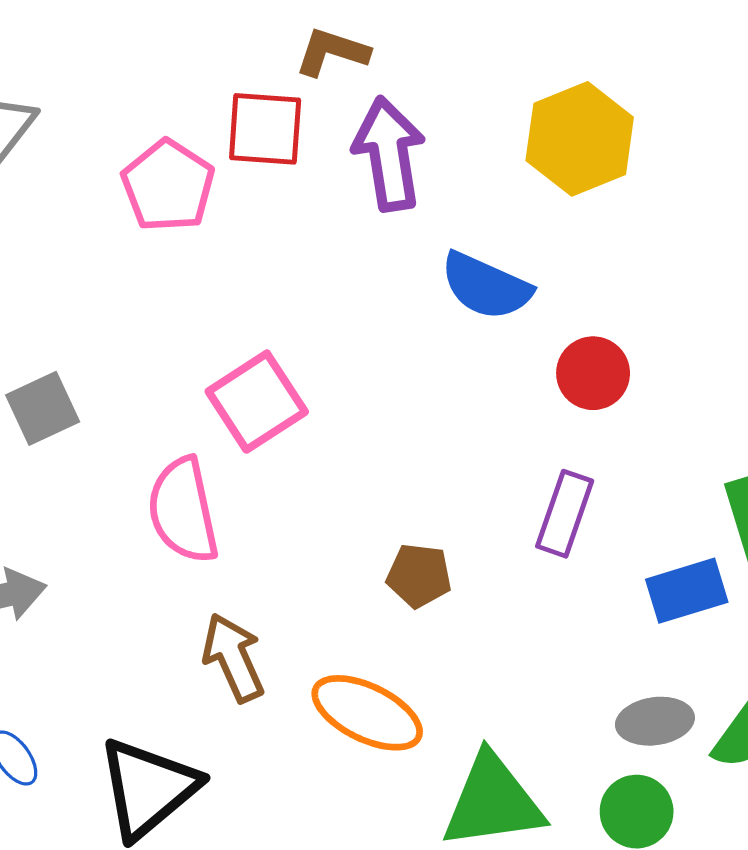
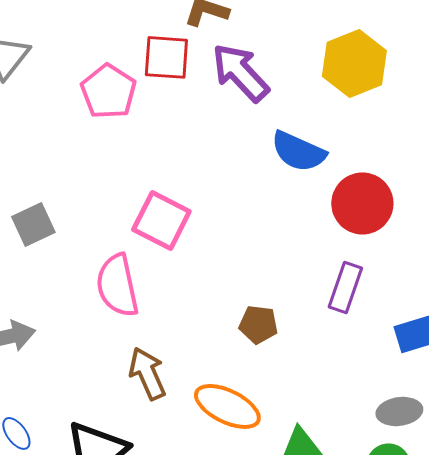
purple arrow: (389, 154) -> (240, 72), turned -34
red circle: (593, 373) -> (362, 203), size x1.4
pink square: (257, 402) -> (161, 220), turned -30

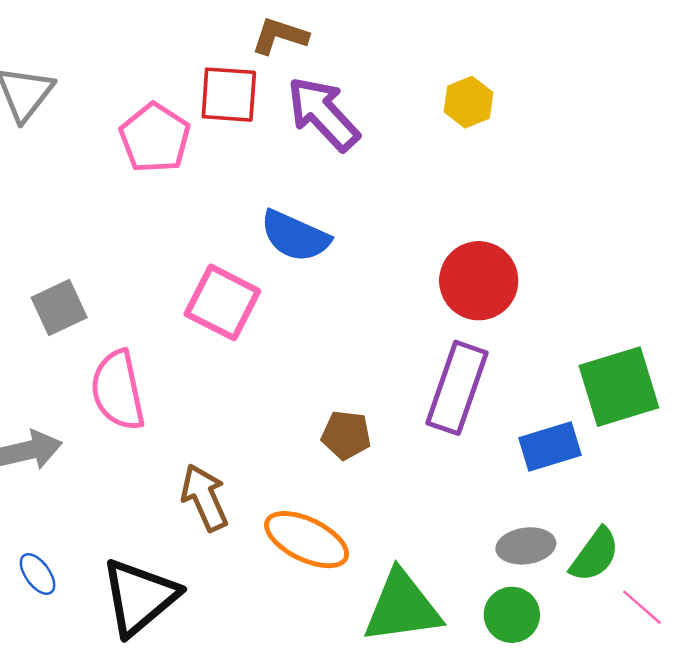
yellow hexagon: (354, 63) -> (468, 102), size x0.6
blue semicircle: (298, 151) -> (295, 236), moved
pink semicircle: (117, 285) -> (118, 390), moved
purple rectangle: (345, 287) -> (457, 388), size x1.4

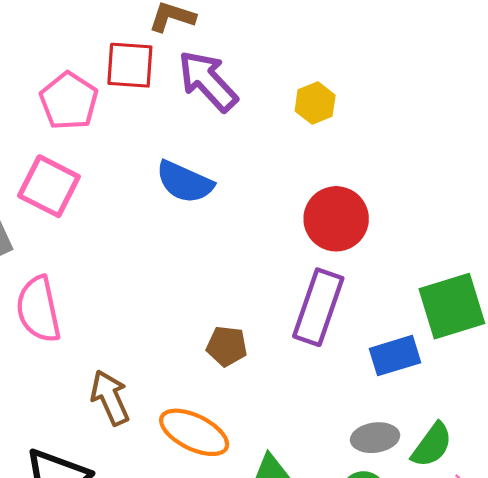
yellow hexagon: (468, 102) -> (315, 103), moved
pink square: (222, 302) -> (49, 186), moved

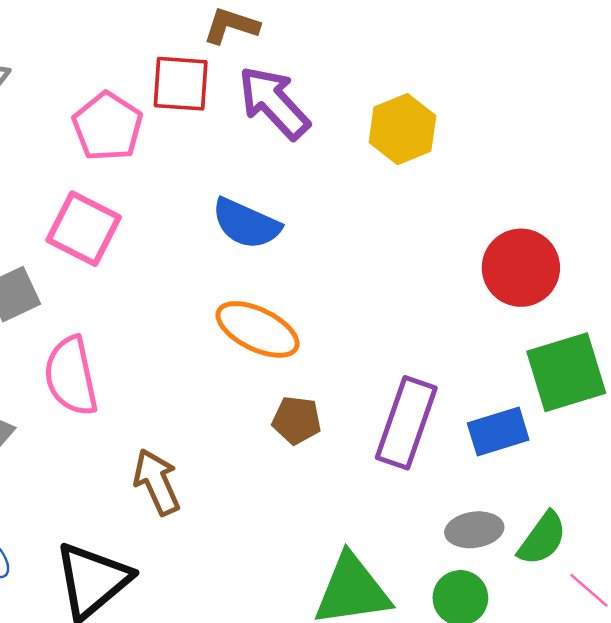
yellow hexagon: (315, 103) -> (402, 129), size x1.4
red circle: (336, 219) -> (521, 268), moved
purple rectangle: (318, 307) -> (406, 423), moved
orange ellipse: (194, 432) -> (258, 329), moved

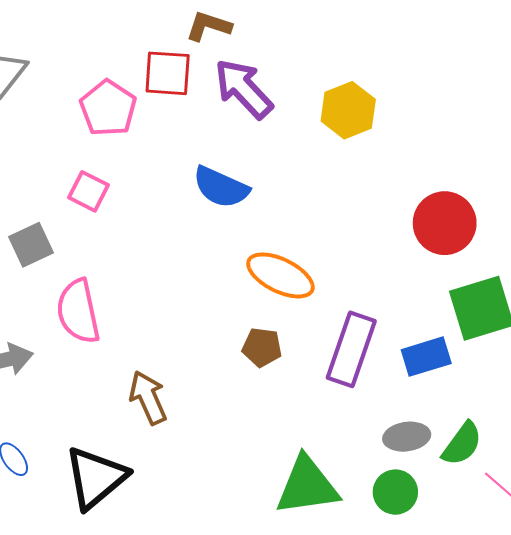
pink square: (84, 229) -> (89, 191), size x0.7
orange ellipse: (258, 329) -> (280, 275), moved

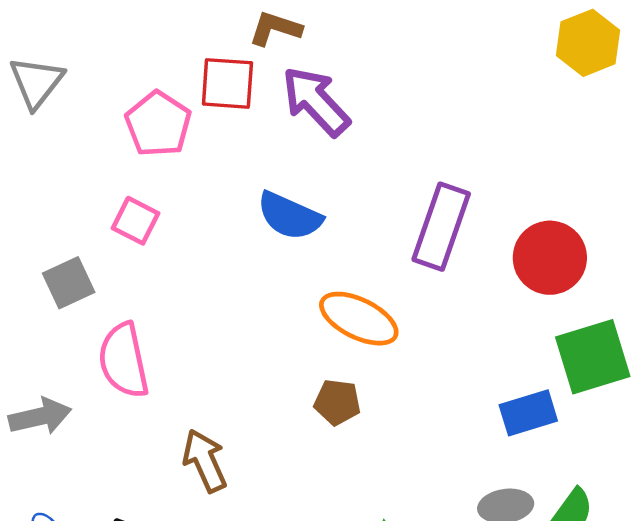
yellow hexagon: (348, 110) -> (588, 43), moved
purple rectangle: (351, 349) -> (441, 227), moved

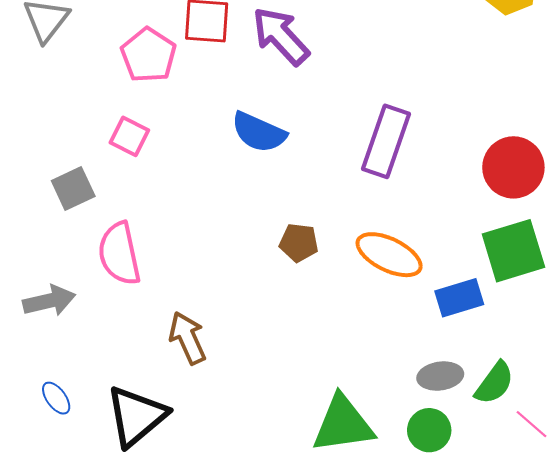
red circle: (550, 258) -> (513, 167), moved
orange ellipse: (359, 319) -> (389, 255), moved
brown pentagon: (337, 402) -> (299, 243), moved

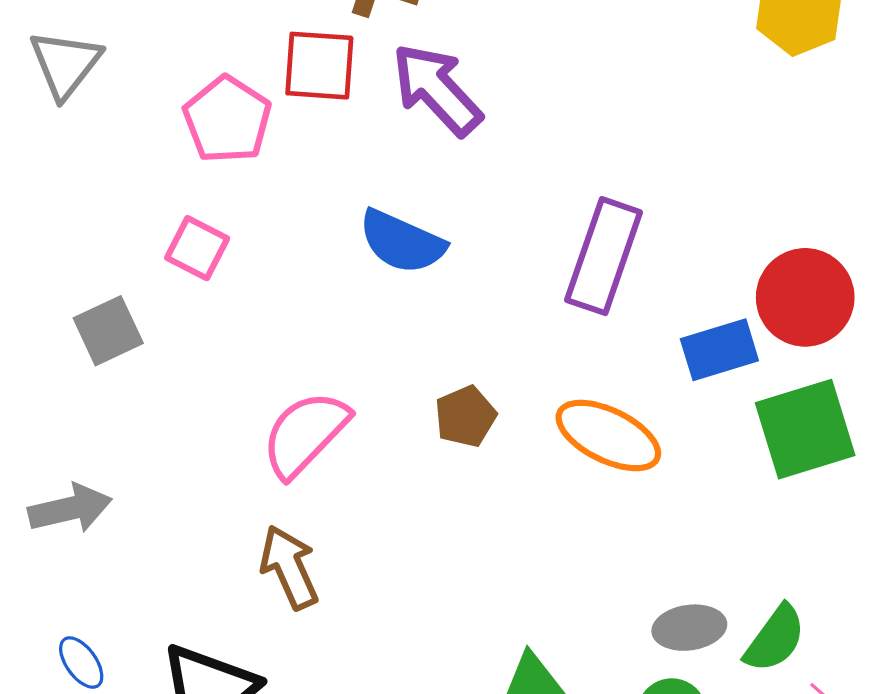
brown pentagon: (299, 243) -> (465, 416), turned -30
pink semicircle: (119, 254) -> (305, 434), moved, turned 56
blue rectangle: (459, 298) -> (719, 350), moved

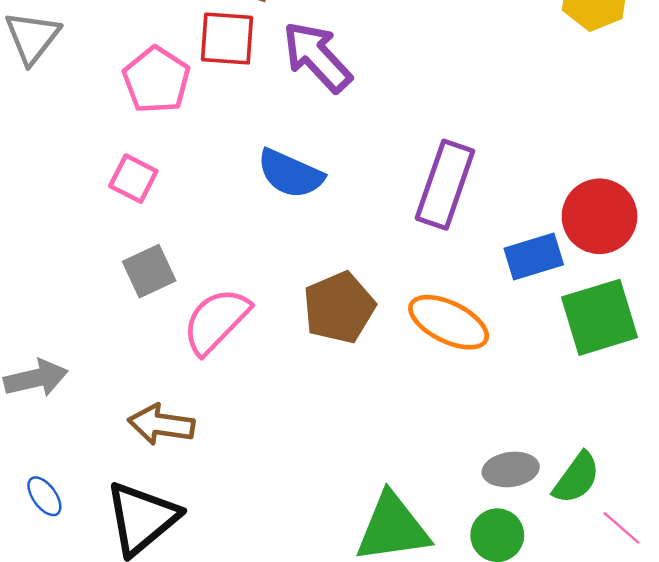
gray square: (108, 331) -> (149, 271), moved
brown pentagon: (465, 416) -> (339, 308), size x1.5
brown arrow: (289, 567) -> (161, 424), moved, turned -58

